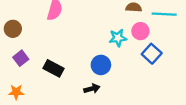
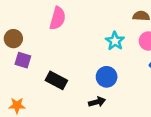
cyan star: (118, 38) -> (115, 41), moved, turned -30
purple square: (21, 58) -> (23, 60), moved, turned -35

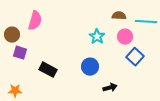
pink semicircle: (58, 18) -> (35, 21), moved
black arrow: (97, 102) -> (110, 88), moved

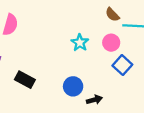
brown semicircle: (119, 16) -> (112, 15), moved, turned -136
blue circle: (90, 67) -> (73, 86), moved

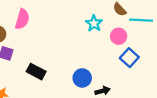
cyan star: (80, 43) -> (94, 23), moved

